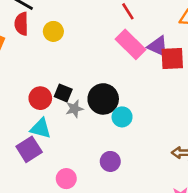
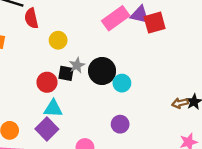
red semicircle: (21, 24) -> (31, 18), moved
yellow circle: (53, 31) -> (58, 40), moved
pink rectangle: (131, 44) -> (116, 18), turned -68
gray star: (74, 109) -> (77, 65), moved

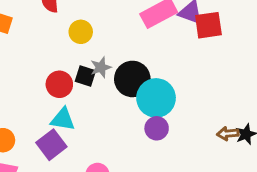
cyan circle: (122, 83) -> (156, 98), size x1.6
purple circle: (120, 124) -> (157, 128), moved

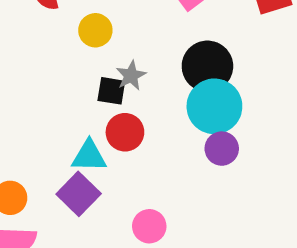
black circle: (132, 79) -> (207, 66), moved
red circle: (59, 84) -> (125, 132), moved

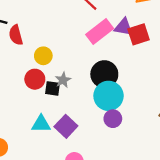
red circle: (125, 132) -> (35, 79), moved
purple square: (79, 194) -> (66, 126), moved

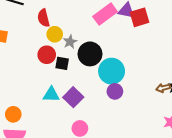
red semicircle: (16, 35) -> (44, 18), moved
black circle: (104, 74) -> (90, 54), moved
gray star: (63, 80) -> (70, 42), moved

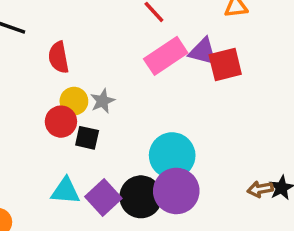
yellow circle: (55, 34) -> (74, 101), moved
black circle: (90, 54) -> (141, 197), moved
purple circle: (115, 91) -> (176, 191), size x1.6

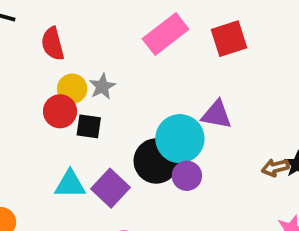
purple triangle: (203, 52) -> (217, 115), moved
purple circle: (176, 191) -> (187, 176), size x0.6
black circle: (141, 197) -> (156, 161), moved

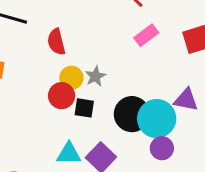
pink rectangle: (166, 34) -> (146, 35), size x0.7
black circle: (156, 161) -> (132, 114), moved

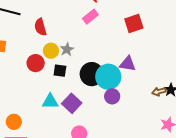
pink rectangle: (146, 35) -> (90, 17), moved
red circle: (62, 96) -> (36, 63), moved

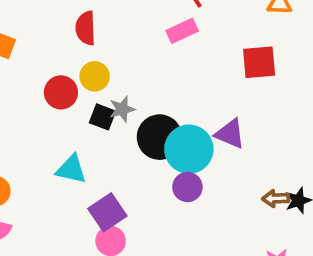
gray star: (67, 49) -> (122, 109), moved
purple square: (72, 103) -> (107, 212), moved

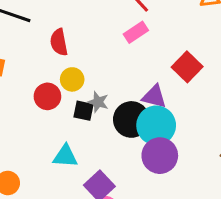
red square: (259, 62) -> (187, 67), moved, turned -32
gray star: (122, 109) -> (98, 102), turned -30
purple triangle: (230, 134) -> (154, 97), moved
purple circle: (187, 187) -> (160, 156), size x1.5

